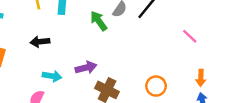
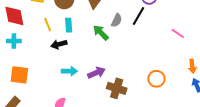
black arrow: (40, 42) -> (59, 44), moved
cyan arrow: (52, 76) -> (69, 71), moved

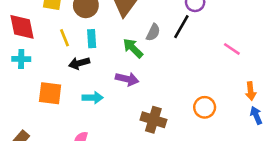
purple arrow: (96, 73) -> (127, 79), moved, turned 36
orange square: (19, 75) -> (50, 93), moved

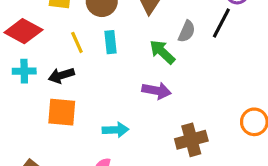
red diamond: (22, 27) -> (23, 31), turned -48
black arrow: (79, 63) -> (61, 75), moved
cyan arrow: (93, 98) -> (116, 130), moved
brown cross: (153, 120) -> (191, 140), turned -30

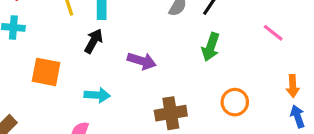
green arrow: (162, 52) -> (211, 47), moved, turned -120
black arrow: (61, 75) -> (94, 41), moved, turned 130

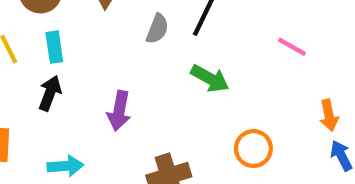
green arrow: (211, 47) -> (210, 78), turned -72
purple arrow: (142, 61) -> (119, 111), turned 92

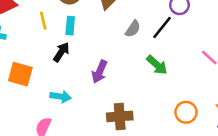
orange circle: (253, 149) -> (186, 112), moved

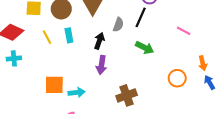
black arrow: (61, 52) -> (99, 41), moved
orange square: (20, 74) -> (54, 85), moved

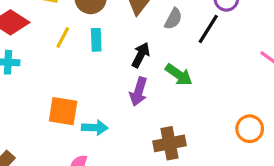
gray semicircle: (118, 25) -> (173, 19), moved
yellow line: (47, 37) -> (63, 38), turned 48
green arrow: (145, 48) -> (179, 75), moved

